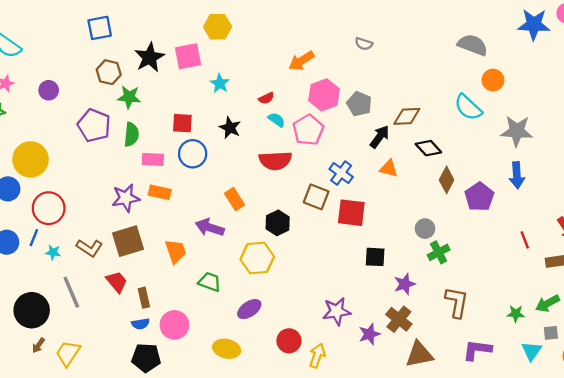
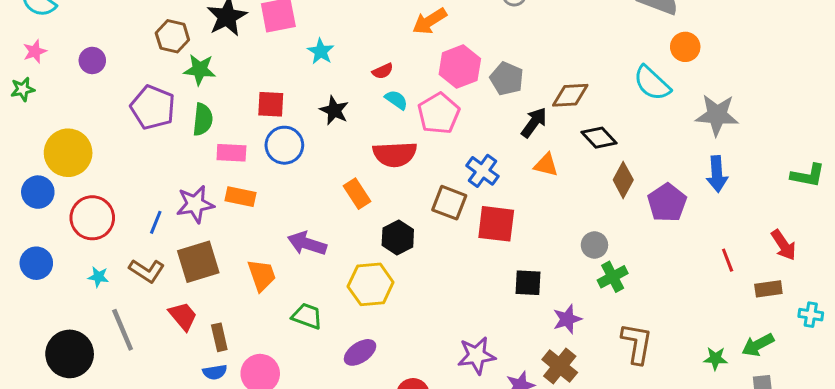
orange rectangle: (235, 199) -> (357, 194), moved
blue line: (34, 238) -> (156, 222), moved

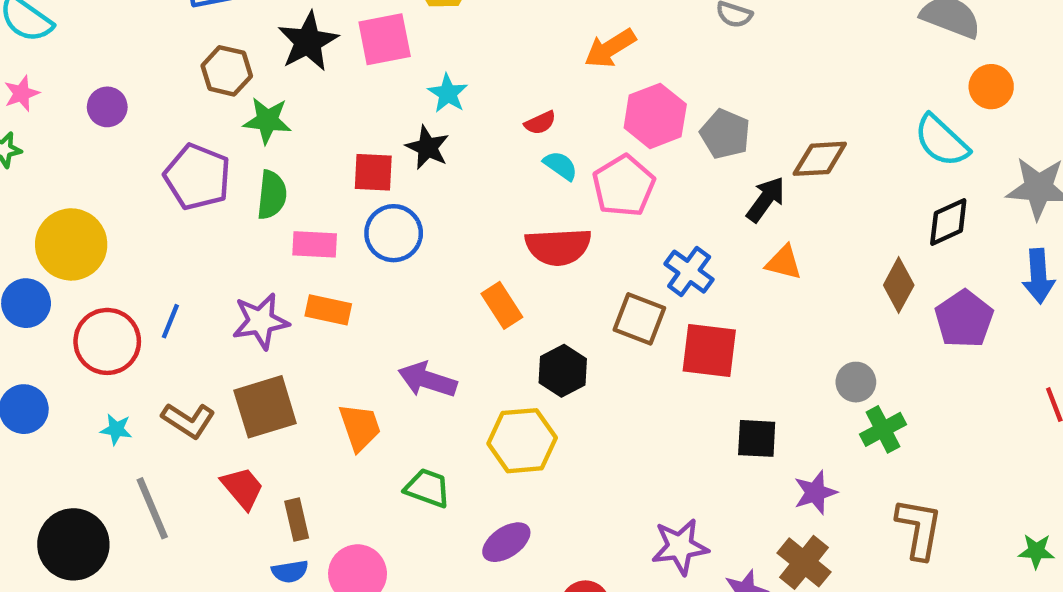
black star: (334, 110) -> (427, 148), moved
black diamond: (599, 138) -> (948, 222), moved, turned -72
blue line: (156, 222) -> (170, 321), moved

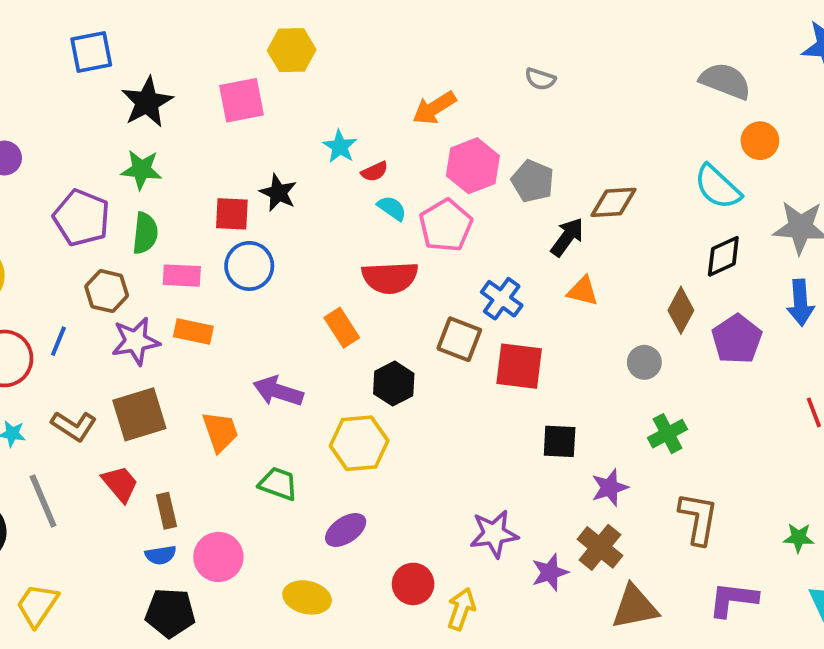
black star: (308, 42) -> (147, 102), moved
brown hexagon: (227, 71) -> (107, 291), moved
cyan star: (448, 93) -> (340, 146), moved
gray circle: (856, 382) -> (644, 362), moved

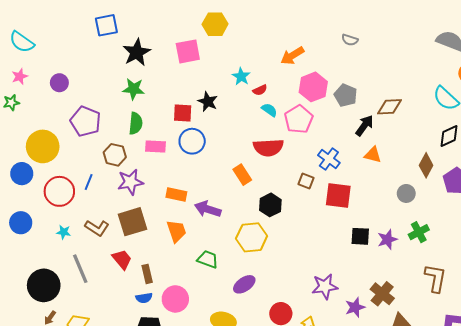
purple pentagon: (82, 218) -> (85, 121), moved
orange rectangle: (193, 331) -> (176, 195), moved
brown square: (459, 339) -> (306, 181), size x0.7
purple star: (610, 488) -> (387, 239), moved

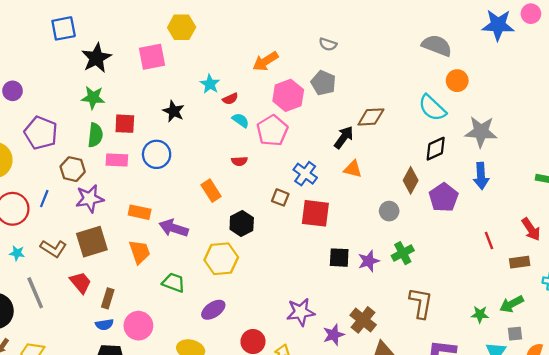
gray pentagon: (346, 95) -> (323, 83), moved
red square: (183, 113) -> (125, 124), moved
red semicircle: (268, 147) -> (239, 161), size x0.5
brown rectangle: (147, 274) -> (108, 298), turned 30

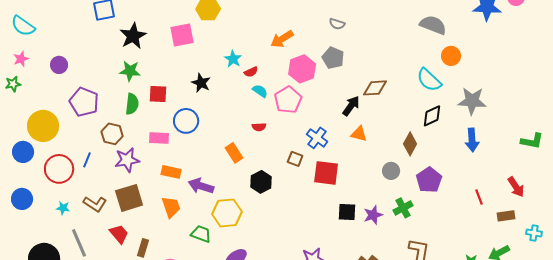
pink rectangle: (117, 160) -> (159, 138), moved
purple pentagon: (444, 197) -> (429, 180), moved
yellow hexagon: (221, 259) -> (227, 213), moved

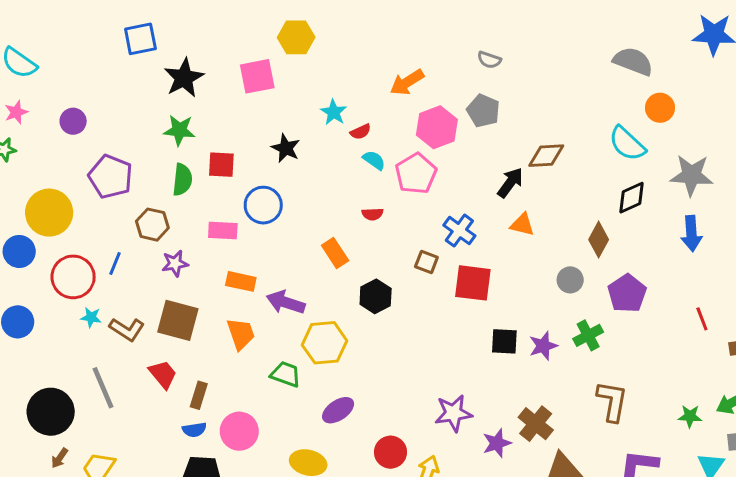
purple star: (127, 160) -> (175, 263), size x0.7
brown square: (129, 198) -> (178, 320), turned 32
cyan star: (63, 208) -> (91, 317), moved

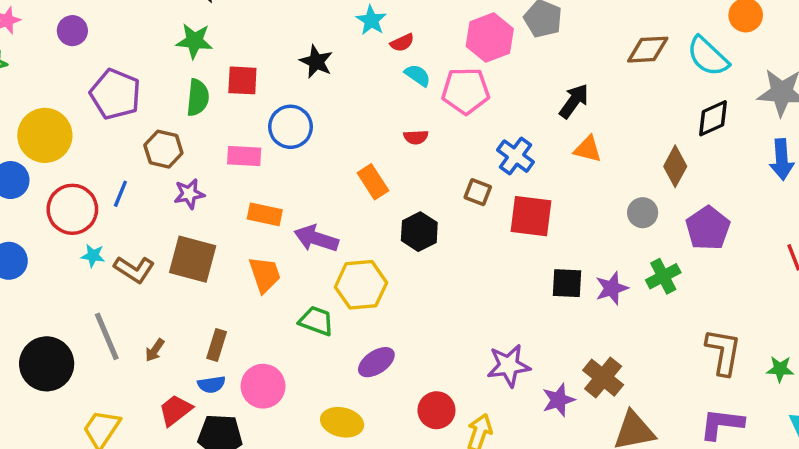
brown diamond: (546, 156) -> (648, 50), moved
pink pentagon: (416, 174) -> (466, 91), turned 30
red trapezoid: (163, 374) -> (175, 410), moved, turned -88
brown L-shape: (612, 401) -> (723, 352), moved
brown arrow: (60, 458) -> (155, 350), moved

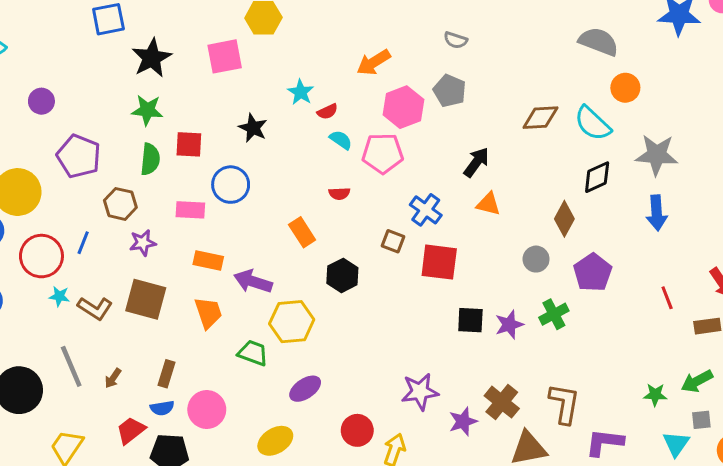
brown L-shape: (723, 352) -> (564, 404), moved
yellow ellipse: (342, 422) -> (275, 441), turned -44

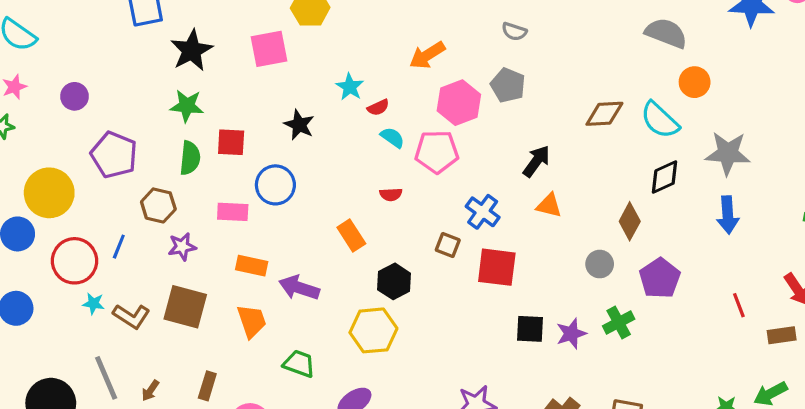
yellow hexagon: (292, 322) -> (373, 330), moved

